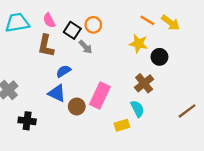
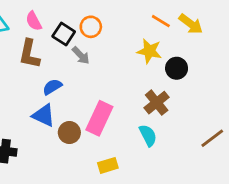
yellow rectangle: (122, 125) -> (108, 165), moved

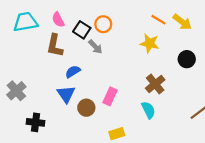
black circle: (177, 68) -> (187, 59), moved
blue triangle: (44, 115) -> (66, 94), turned 30
pink rectangle: (99, 118) -> (110, 96), size x0.7

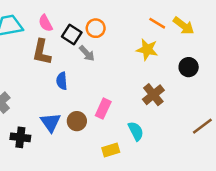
blue semicircle: (73, 72) -> (62, 81), turned -63
blue triangle: (66, 94) -> (50, 122), moved
cyan semicircle: (148, 110) -> (136, 131), moved

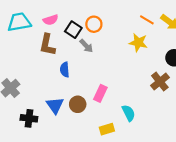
pink semicircle: (45, 23) -> (51, 20), turned -80
brown cross: (153, 95) -> (160, 82), moved

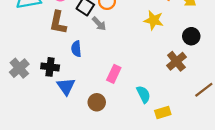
brown circle: (78, 104) -> (97, 102), moved
black cross: (29, 118) -> (50, 67), moved
yellow rectangle: (107, 129) -> (163, 113), moved

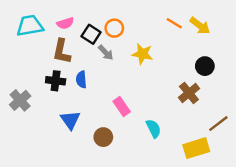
yellow star: (154, 20) -> (142, 54), moved
black cross: (50, 67) -> (56, 81), moved
pink rectangle: (114, 74) -> (122, 106), turned -60
yellow rectangle: (163, 113) -> (196, 148), moved, size x1.5

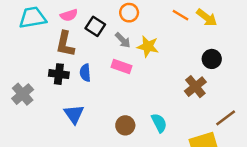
orange circle: (114, 28) -> (129, 13), moved
gray arrow: (106, 53) -> (123, 40), moved
pink rectangle: (122, 106) -> (122, 66), moved, turned -36
brown circle: (103, 137) -> (125, 125), moved

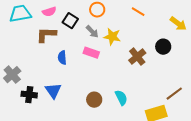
yellow arrow: (207, 18) -> (178, 24), moved
brown L-shape: (65, 44) -> (46, 35), turned 80
black cross: (59, 74) -> (29, 95), moved
brown cross: (195, 87) -> (137, 57), moved

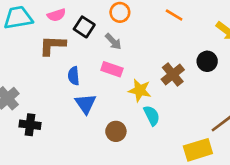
yellow star: (112, 37) -> (140, 90), moved
blue triangle: (53, 91) -> (86, 104), moved
cyan semicircle: (121, 98) -> (152, 115), moved

